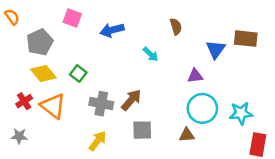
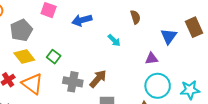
brown rectangle: (246, 39) -> (194, 27), turned 60

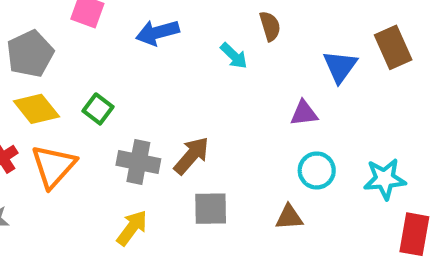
cyan arrow: (114, 40) -> (234, 56), moved
orange triangle: (32, 84) -> (53, 166), turned 35
cyan circle: (158, 86) -> (317, 170), size x0.7

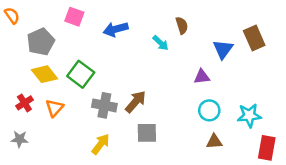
green square: (98, 109) -> (81, 74), size x1.5
orange triangle: (53, 166) -> (54, 108), size x0.7
brown triangle: (289, 217) -> (214, 142), moved

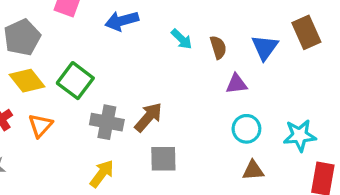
brown semicircle: (182, 25) -> (218, 47), moved

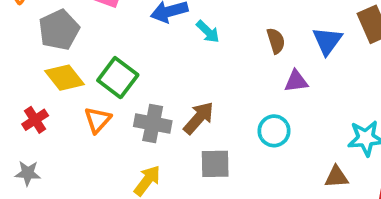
cyan arrow: (182, 39) -> (208, 32), moved
orange triangle: (40, 125) -> (98, 120), moved
cyan circle: (246, 129) -> (274, 131), moved
brown triangle: (253, 170) -> (337, 177), moved

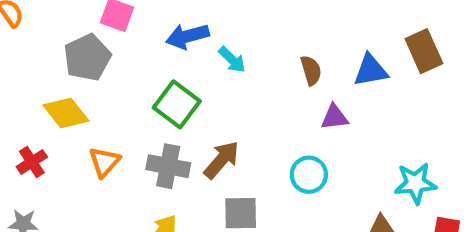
gray pentagon: (59, 30) -> (87, 58), moved
blue triangle: (327, 41) -> (371, 70), turned 44
green square: (118, 78) -> (177, 104), moved

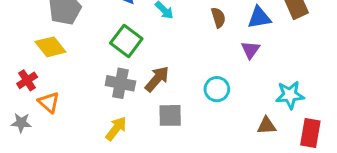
purple triangle: (334, 117) -> (250, 50), moved, turned -48
orange triangle: (104, 162) -> (49, 102), moved, turned -30

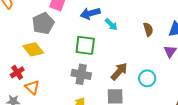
green square: (126, 41) -> (85, 45), turned -30
brown arrow: (157, 79) -> (119, 71), moved

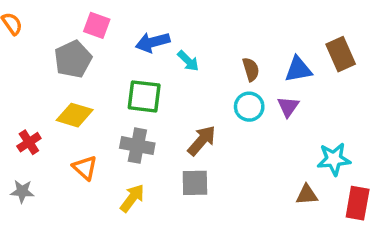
yellow diamond: (33, 49) -> (75, 115), moved, turned -35
cyan circle: (147, 78) -> (249, 107), moved
orange triangle: (32, 87) -> (85, 168), moved

